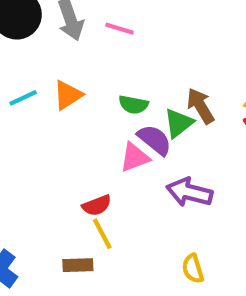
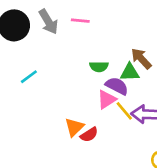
orange triangle: (68, 95) -> (74, 127), moved
green triangle: (179, 123) -> (130, 72), turned 48
yellow line: (102, 234) -> (124, 111), moved

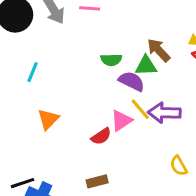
cyan line: (29, 77) -> (33, 72), turned -30
pink triangle: (107, 100) -> (121, 121), moved
orange triangle: (74, 127) -> (48, 119), moved

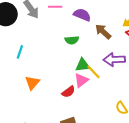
green triangle: (146, 66) -> (83, 65), moved
purple semicircle: (132, 81) -> (82, 15), moved
purple arrow: (164, 113) -> (114, 60), moved

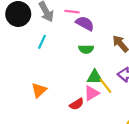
purple semicircle: (82, 15) -> (85, 23), moved
cyan line: (20, 52) -> (42, 42), moved

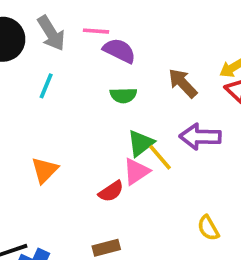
green triangle: (95, 77) -> (141, 143), turned -35

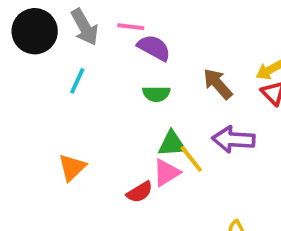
green triangle: (141, 143) -> (172, 144), turned 32

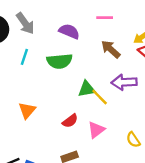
pink line: (131, 27) -> (105, 18), moved
green semicircle: (156, 94) -> (60, 61), moved, size x1.5
pink triangle: (166, 173) -> (96, 130), moved

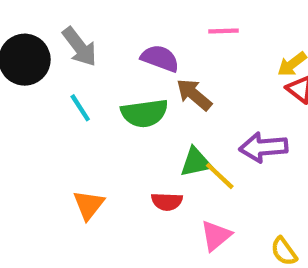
brown arrow: (111, 49) -> (194, 95), moved
cyan line: (24, 57) -> (80, 108), turned -49
red semicircle: (70, 121) -> (167, 202), moved, turned 42

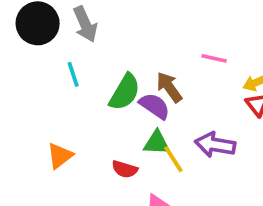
pink line: (224, 31) -> (214, 58), moved
purple semicircle: (160, 58) -> (155, 106), moved
green semicircle: (144, 113) -> (125, 92), turned -66

